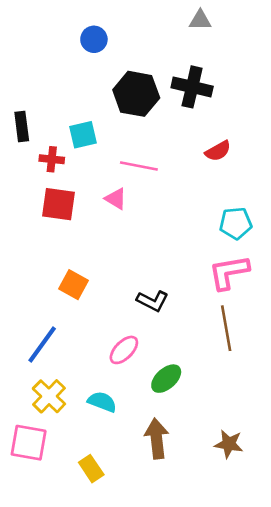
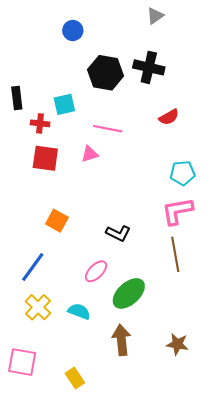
gray triangle: (200, 20) -> (155, 16), turned -36
pink triangle: (116, 199) -> (90, 154), turned -48
green ellipse: (166, 379) -> (129, 293), size x1.4
pink square: (29, 443) -> (22, 362), moved
yellow rectangle: (91, 469) -> (75, 378), moved

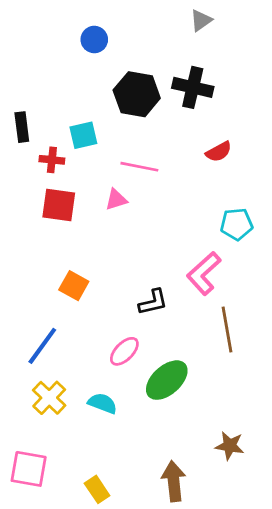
pink L-shape: (177, 211) -> (204, 273), moved, turned -32
black L-shape: (118, 233) -> (153, 302), turned -40
brown arrow: (121, 340) -> (174, 481), moved

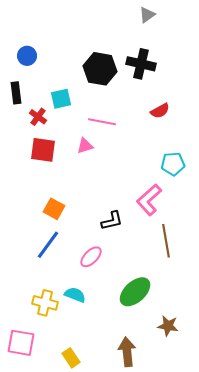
blue circle: (94, 40) -> (27, 56), moved
red cross: (52, 160) -> (38, 117), turned 30
blue line: (42, 346) -> (48, 245), moved
green ellipse: (167, 380) -> (135, 292), moved
yellow cross: (49, 398) -> (45, 303), moved, turned -30

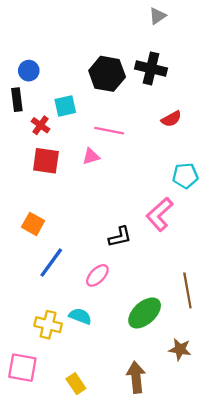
blue circle: (27, 56) -> (29, 71), moved
orange square: (54, 209) -> (33, 224), moved
brown line: (166, 241) -> (187, 290), moved

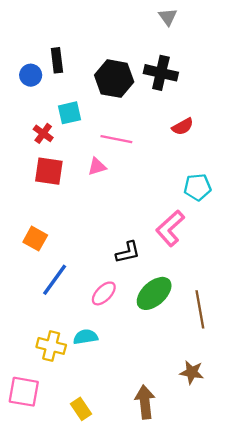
gray triangle: (157, 16) -> (168, 17), turned -30
black rectangle: (17, 100) -> (57, 60), moved
green ellipse: (145, 313) -> (154, 293), moved
cyan semicircle: (80, 316) -> (86, 337), turned -30

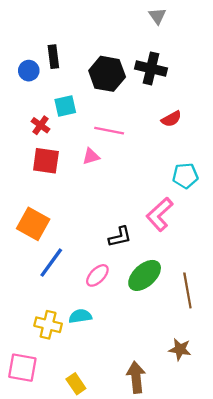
orange square: (35, 239) -> (33, 224), size x1.4

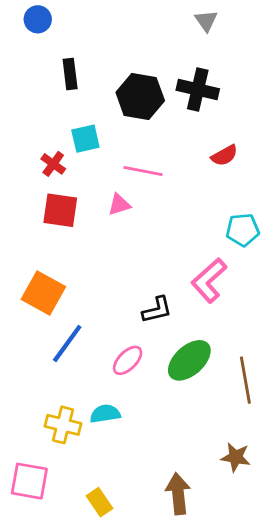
blue circle: (29, 71) -> (38, 19), moved

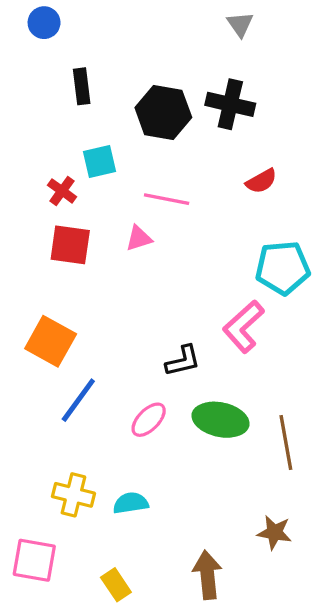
cyan pentagon: (243, 230) -> (283, 268), size x1.4
green ellipse: (189, 360) -> (221, 420), turned 54
cyan semicircle: (105, 414) -> (131, 503), moved

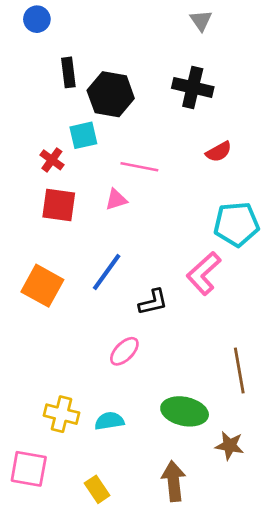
black hexagon: (163, 112) -> (111, 94), moved
blue line: (78, 400) -> (107, 272), moved
green ellipse: (221, 420) -> (185, 411), moved

